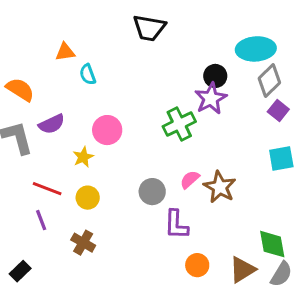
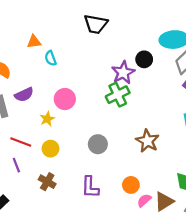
purple star: (211, 98) -> (123, 73), moved
pink semicircle: (190, 180) -> (144, 200), moved
purple L-shape: (176, 225) -> (90, 187), moved
orange circle: (197, 265) -> (131, 185), moved

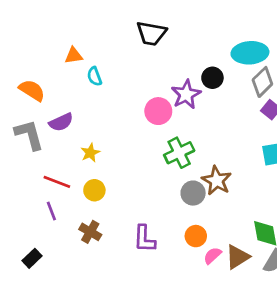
green cross: (118, 95) -> (179, 153), moved
pink circle: (65, 99) -> (158, 111), moved
gray circle: (98, 144) -> (193, 193), moved

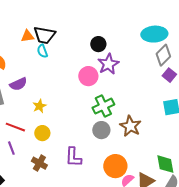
black trapezoid: (151, 33) -> (44, 35), moved
black circle: (212, 78) -> (98, 44), moved
gray circle: (193, 193) -> (101, 130), moved
orange circle: (196, 236) -> (115, 166), size x1.5
purple L-shape: (144, 239) -> (73, 157), moved

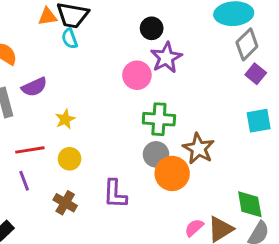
green cross: (103, 106) -> (159, 119), turned 30
red line: (15, 127) -> (30, 150), turned -30
orange circle: (115, 166) -> (172, 173), moved

